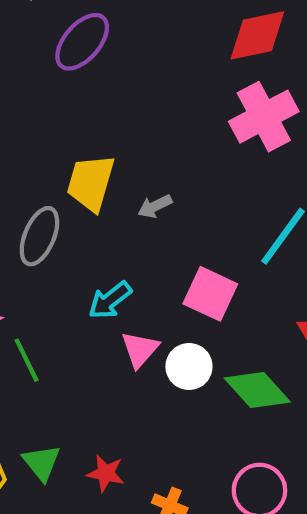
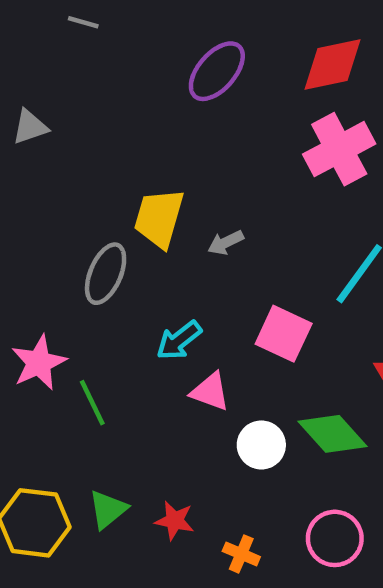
purple ellipse: (82, 42) -> (217, 71), moved
pink triangle: (140, 349) -> (210, 392), turned -51
white circle: (189, 366) -> (261, 445), moved
green triangle: (42, 463) -> (108, 509), turned 30

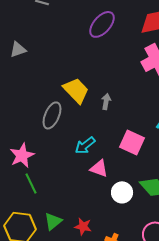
yellow trapezoid: (159, 218) -> (76, 90), turned 120
gray arrow: (226, 242) -> (106, 101), turned 126
green line: (92, 403) -> (31, 183), moved

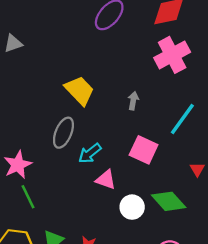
gray arrow: (106, 101) -> (133, 101), moved
gray ellipse: (52, 115) -> (63, 133), moved

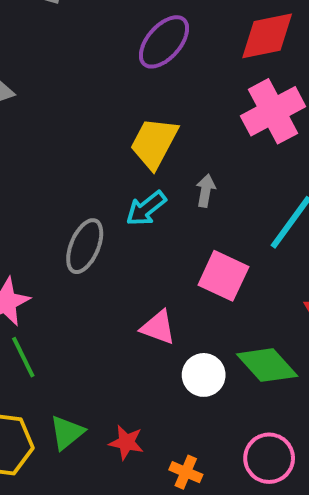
yellow trapezoid: (79, 90) -> (154, 143), moved, turned -108
cyan arrow: (90, 153) -> (146, 208), moved

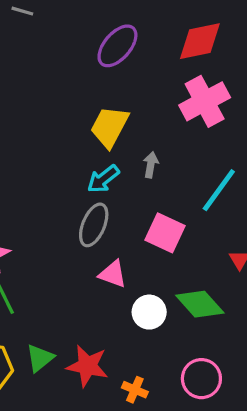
gray ellipse: (85, 246) -> (94, 225), moved
red star: (126, 442) -> (87, 366), size x1.5

